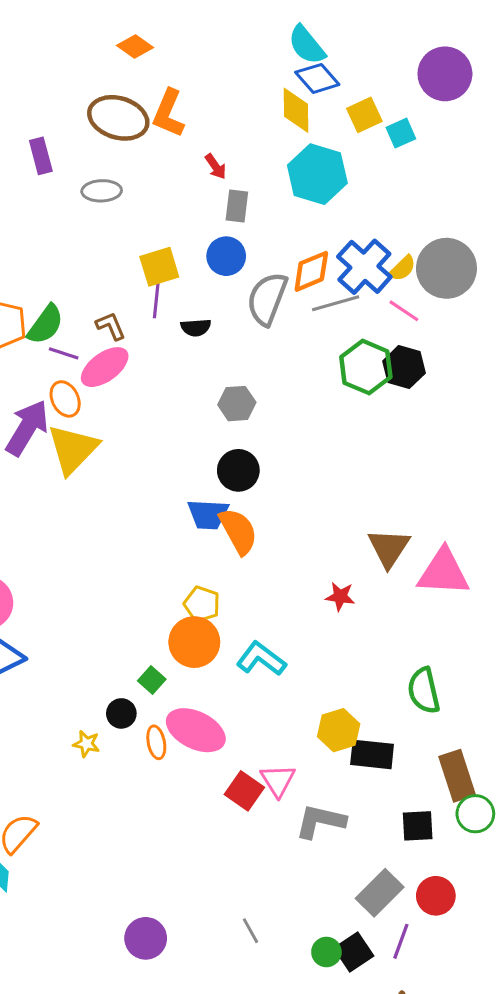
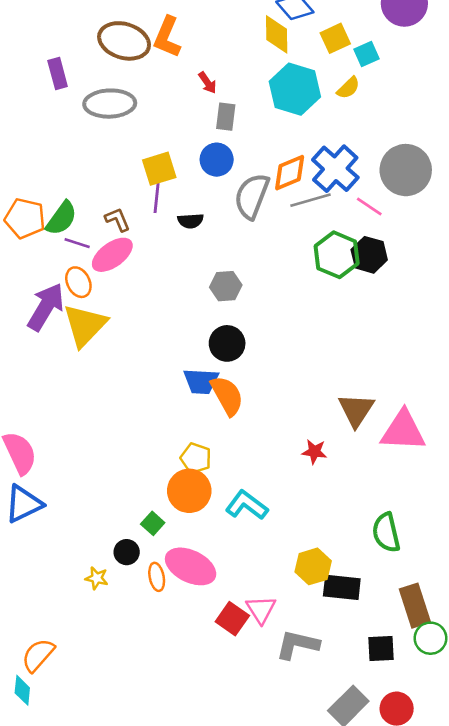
gray ellipse: (102, 191) -> (110, 104), size x1.5
yellow semicircle: (402, 268) -> (348, 88), moved

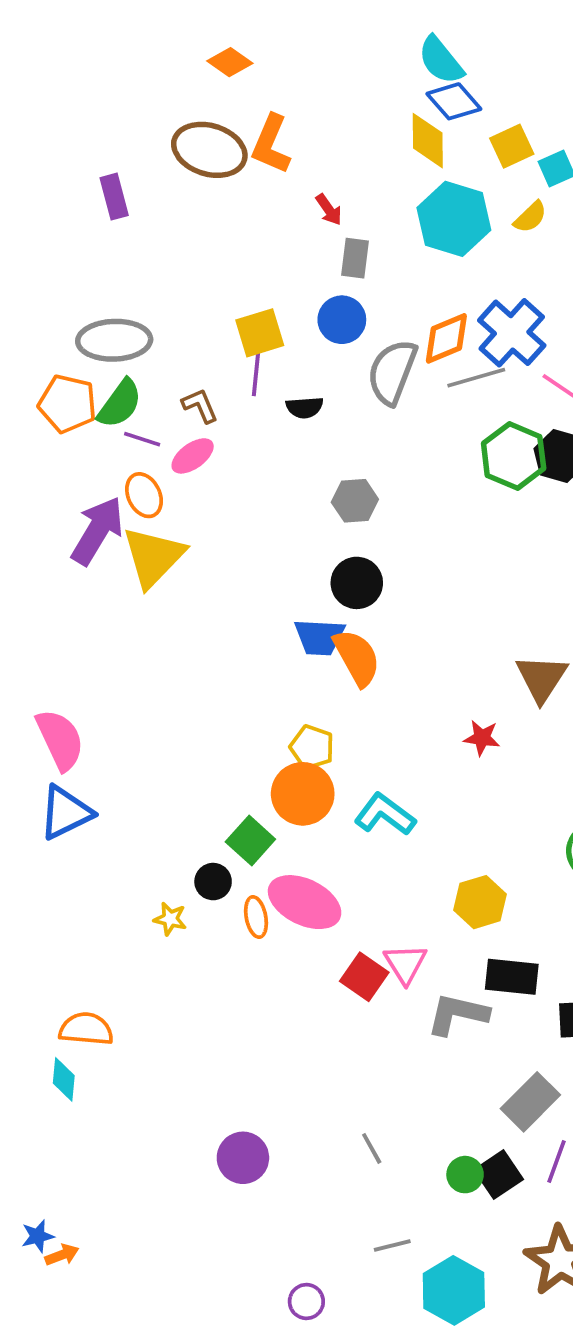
gray ellipse: (110, 104) -> (114, 340), moved
pink ellipse: (112, 255) -> (193, 456), size x0.7
green square: (153, 523) -> (250, 840), size x1.4
black rectangle: (342, 587) -> (512, 977), moved
orange semicircle: (38, 655) -> (86, 1029), turned 54

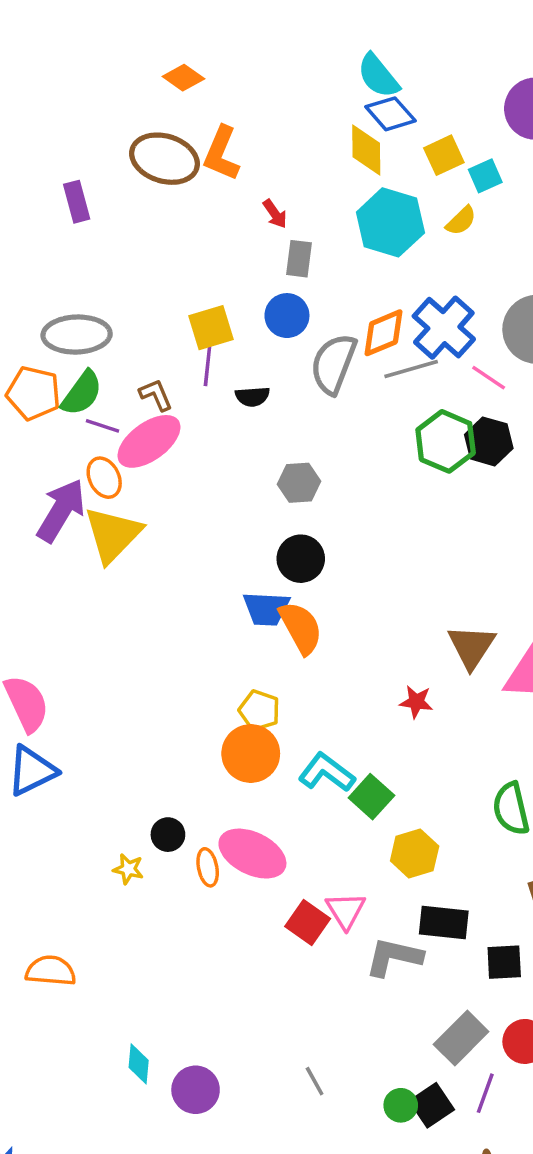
pink ellipse: (193, 456) -> (149, 441), size x1.6
green square: (250, 840) -> (371, 797), moved
cyan diamond: (64, 1079) -> (139, 1064), moved

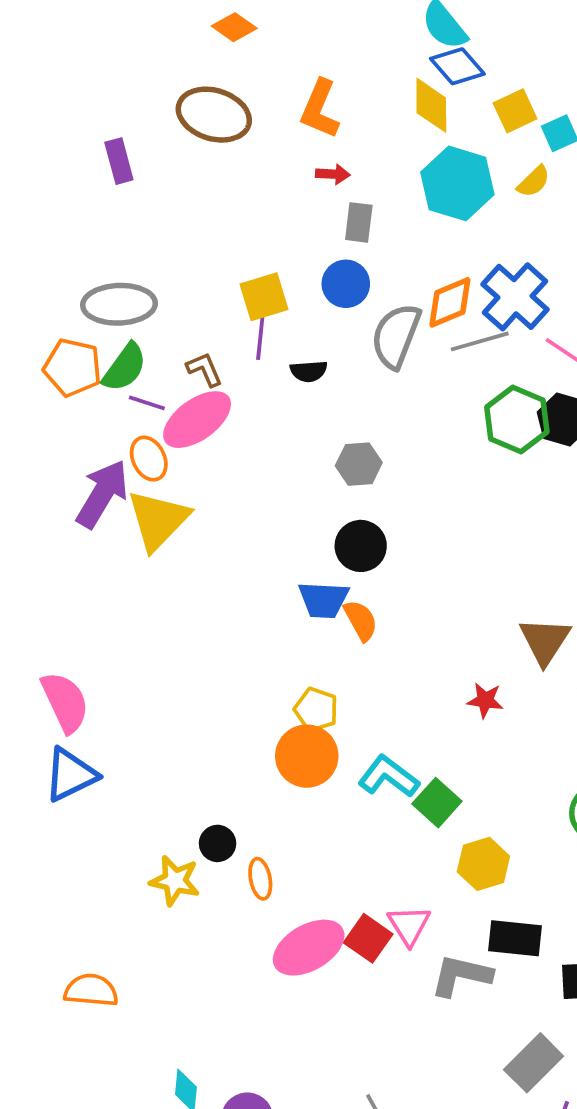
orange L-shape: (221, 153) -> (320, 109), moved
red arrow: (275, 214) -> (333, 174), turned -52
orange semicircle: (301, 628) -> (361, 620), size x0.7
pink ellipse: (252, 854) -> (309, 948), moved, turned -56
yellow star: (128, 869) -> (175, 881), size x1.5

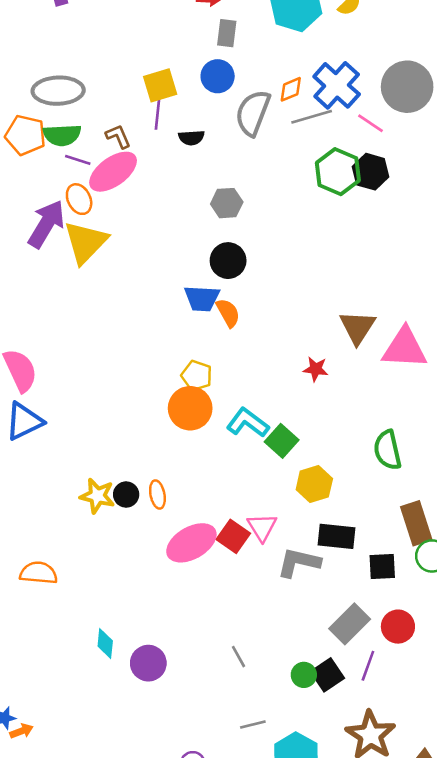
orange diamond: (450, 302) -> (291, 89), size x0.7
green semicircle: (125, 367) -> (62, 135), turned 51
black circle: (218, 843) -> (126, 495), moved

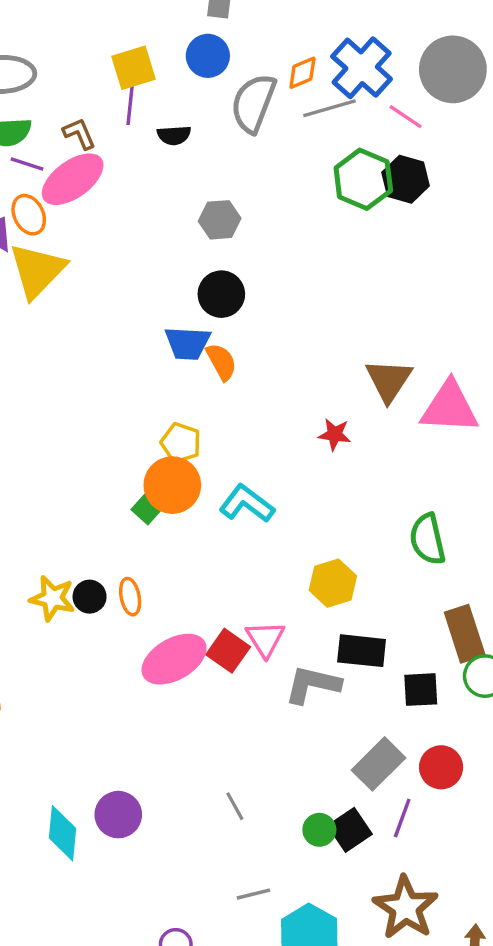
green square: (282, 441) -> (147, 509), moved, size x0.7
cyan diamond: (105, 644) -> (63, 833), moved, size x1.4

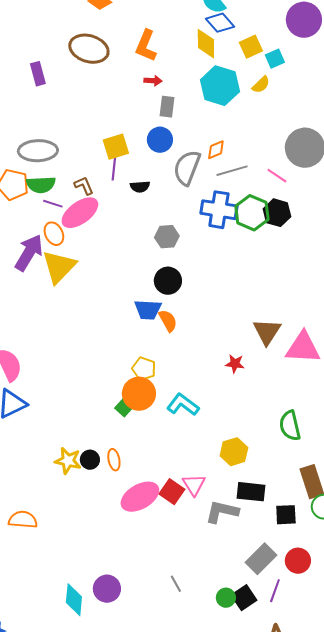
blue cross: (362, 68) -> (219, 210), moved, turned -33

